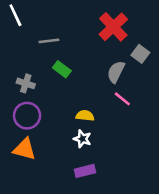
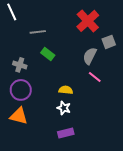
gray square: (140, 54) -> (109, 42), turned 32

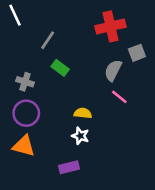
red cross: (88, 21) -> (111, 26), turned 30
gray line: (38, 32) -> (48, 40), turned -49
purple rectangle: (66, 133) -> (69, 167), moved

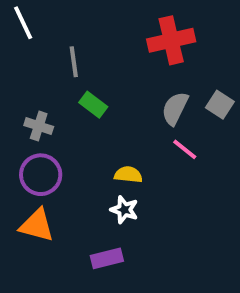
gray line: (48, 40) -> (74, 62), turned -42
gray square: (137, 53) -> (220, 105), moved, turned -36

